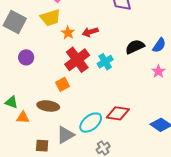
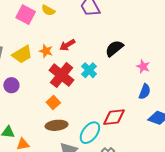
yellow trapezoid: (50, 18) -> (22, 54), moved
blue semicircle: (159, 45) -> (145, 92), moved
brown ellipse: (48, 106) -> (57, 125), moved

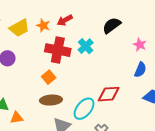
red cross: (62, 75) -> (58, 50), turned -30

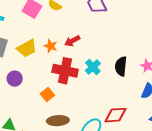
black semicircle: (112, 25) -> (121, 66), moved, turned -48
orange square: (49, 77) -> (47, 95), moved

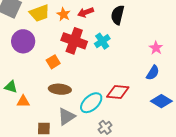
black semicircle: (121, 66) -> (118, 15), moved
purple circle: (15, 79) -> (23, 41), size x1.5

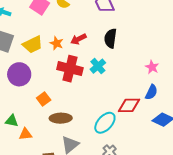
orange square: (53, 62) -> (44, 99), moved
red diamond: (118, 92) -> (129, 105), moved
cyan ellipse: (91, 103) -> (105, 123), moved

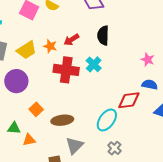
blue semicircle: (151, 92) -> (150, 85), turned -98
orange square: (44, 99) -> (36, 109), moved

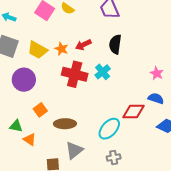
yellow trapezoid: (26, 50) -> (37, 50), turned 55
orange triangle: (29, 140) -> (30, 139), turned 40
gray cross: (114, 148) -> (114, 157), turned 32

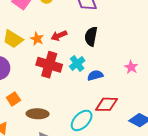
blue semicircle: (156, 98) -> (95, 75), moved, turned -35

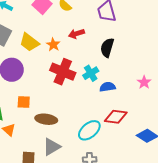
red arrow: (59, 36) -> (76, 34), moved
orange square: (13, 99) -> (24, 102), turned 32

